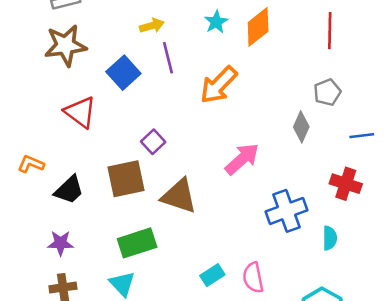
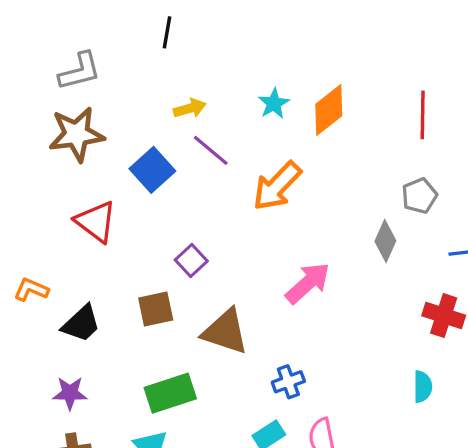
purple line: (168, 58) -> (211, 150), turned -36
brown square: (126, 179) -> (156, 309), size x0.7
blue cross: (287, 211) -> (288, 382), moved, size x0.6

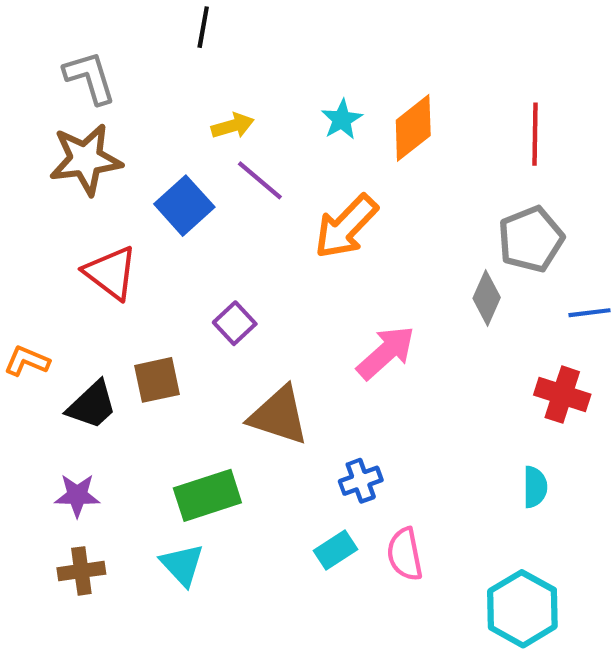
gray L-shape: (80, 71) -> (90, 78), turned -93
gray pentagon: (419, 196) -> (531, 239), size x1.4
brown square: (156, 309) -> (157, 380), moved

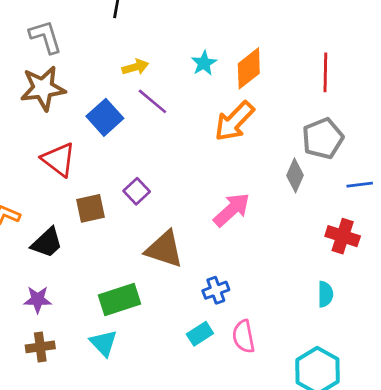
orange arrow: (346, 227) -> (234, 121), moved
brown square: (157, 380) -> (90, 208), moved

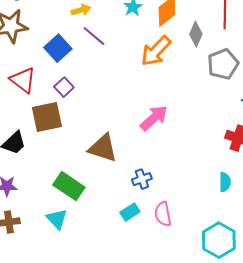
gray diamond: (295, 175) -> (196, 34), moved
purple square: (137, 191) -> (64, 87), moved
brown square: (90, 208) -> (47, 117), size x1.4
green rectangle: (119, 299) -> (69, 186), turned 52

